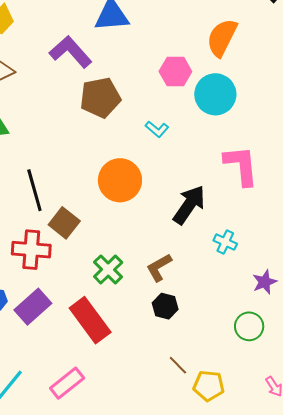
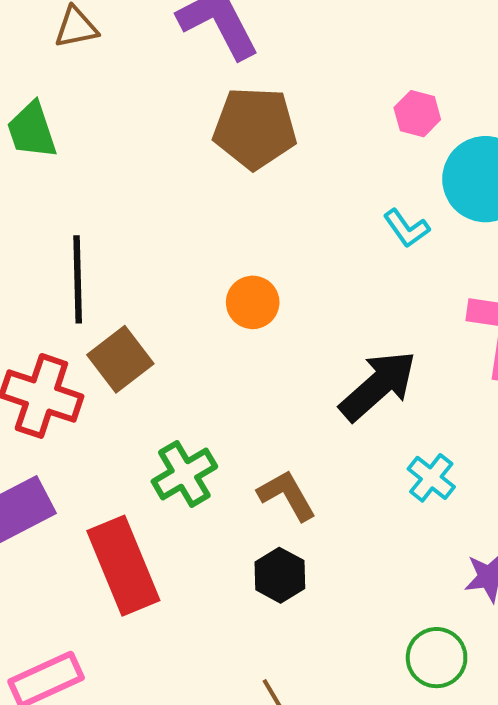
pink hexagon: (175, 71) -> (417, 114), size x0.7
cyan L-shape: (157, 129) -> (406, 228), moved
orange circle: (120, 180) -> (253, 302), size x0.6
brown L-shape: (159, 267) -> (287, 495), turned 76

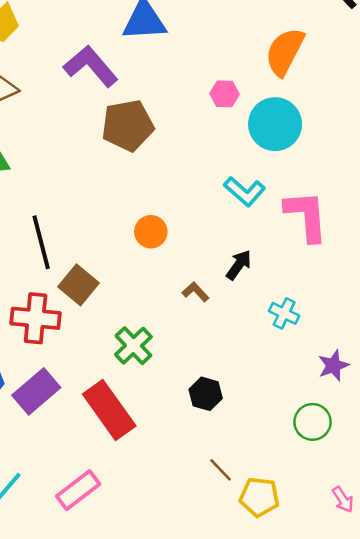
cyan L-shape: (406, 228) -> (245, 191), moved, size x1.4
black arrow: (378, 386) -> (239, 265), size x0.6
brown L-shape: (287, 495) -> (196, 292), moved, size x0.7

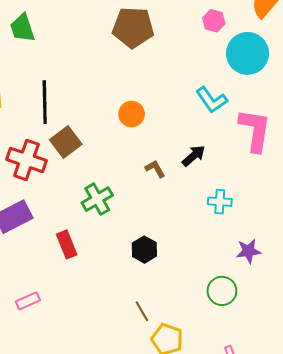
cyan cross: (284, 313) -> (220, 202), turned -35
red rectangle: (109, 410) -> (67, 244), size x0.6
pink rectangle: (78, 490) -> (28, 301), size x0.7

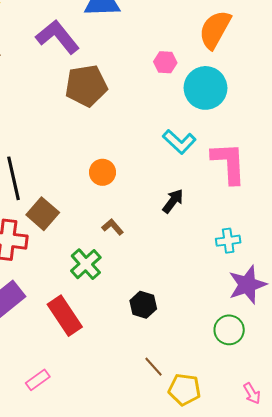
brown L-shape: (155, 169) -> (113, 227), moved
cyan cross: (220, 202) -> (228, 241), moved
red rectangle: (67, 244) -> (65, 316), size x1.4
purple star: (249, 251) -> (247, 285), size x1.5

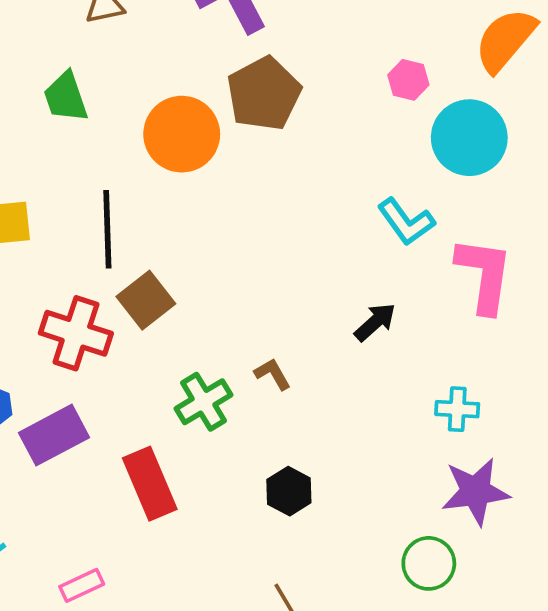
brown pentagon: (86, 86) -> (264, 94), turned -30
orange circle: (102, 172) -> (182, 134), moved, size x1.6
brown L-shape: (113, 227) -> (273, 374), moved

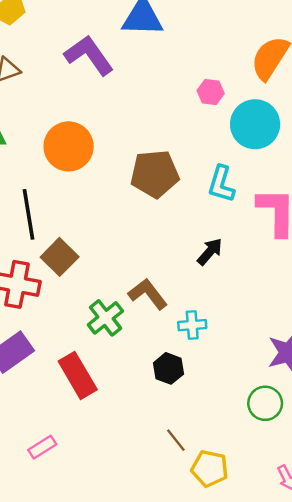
brown pentagon: (264, 94) -> (155, 174), moved, turned 30
cyan L-shape: (406, 222) -> (221, 184), turned 60
brown L-shape: (273, 374) -> (148, 294), size x1.6
cyan cross: (457, 409) -> (192, 325), moved

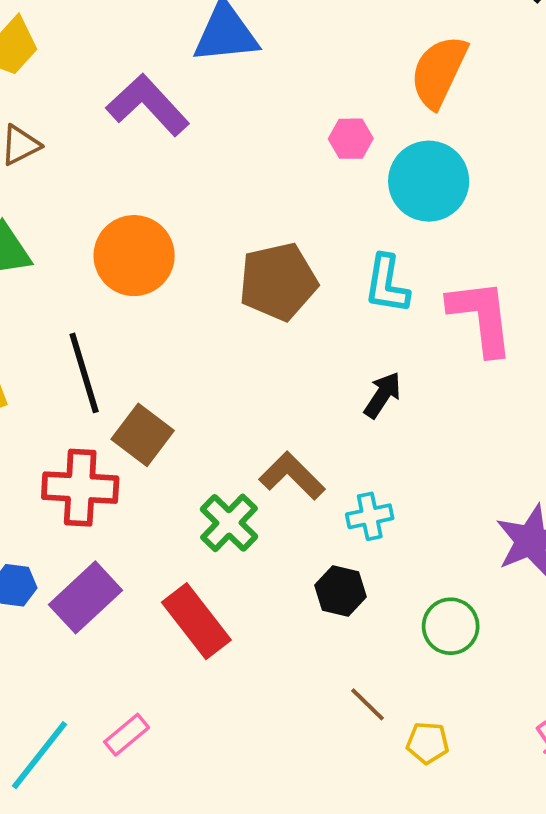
green circle: (265, 403) -> (451, 626), moved
pink rectangle: (42, 447) -> (127, 735), moved
yellow pentagon: (210, 468) -> (428, 743), size x0.7

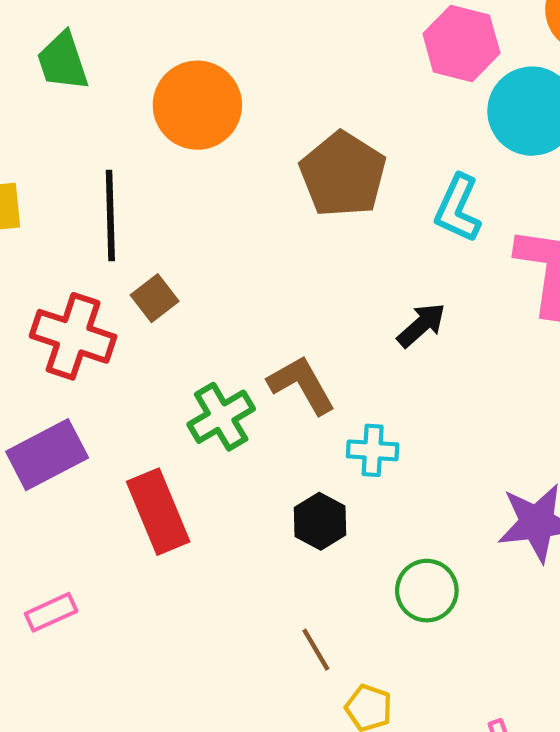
pink hexagon: (351, 139) -> (461, 43), size x1.6
brown pentagon: (278, 282) -> (343, 174), turned 30
brown square: (143, 435) -> (155, 298), size x0.7

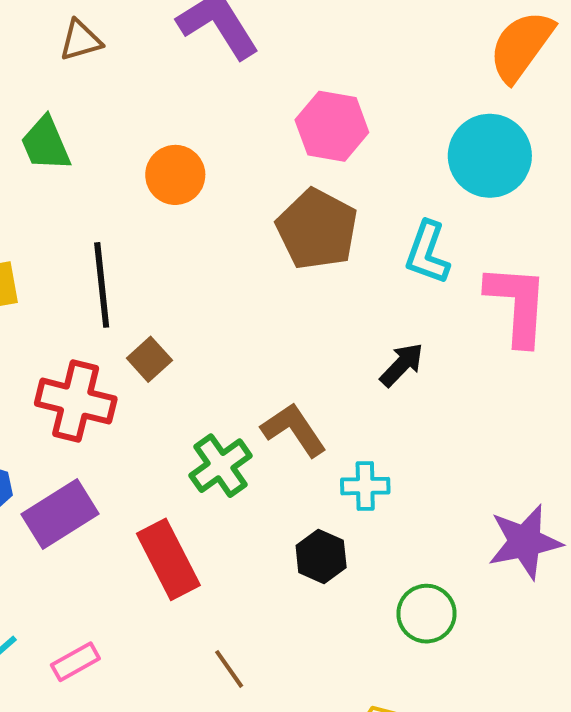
pink hexagon: (461, 43) -> (332, 126), moved
orange circle: (197, 105) -> (175, 175), size x0.7
brown line: (316, 650) -> (229, 669), moved

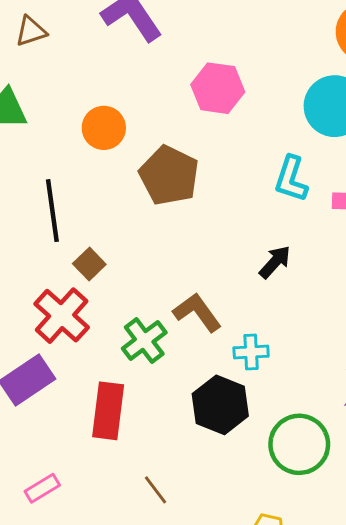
brown pentagon: (317, 229) -> (169, 175), moved
red cross: (76, 401) -> (62, 316), moved, turned 30
black hexagon: (321, 556) -> (220, 405), size x1.5
red rectangle: (168, 559) -> (108, 411), turned 36
green circle: (426, 614) -> (299, 444), size x1.4

